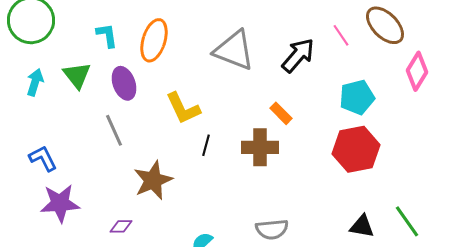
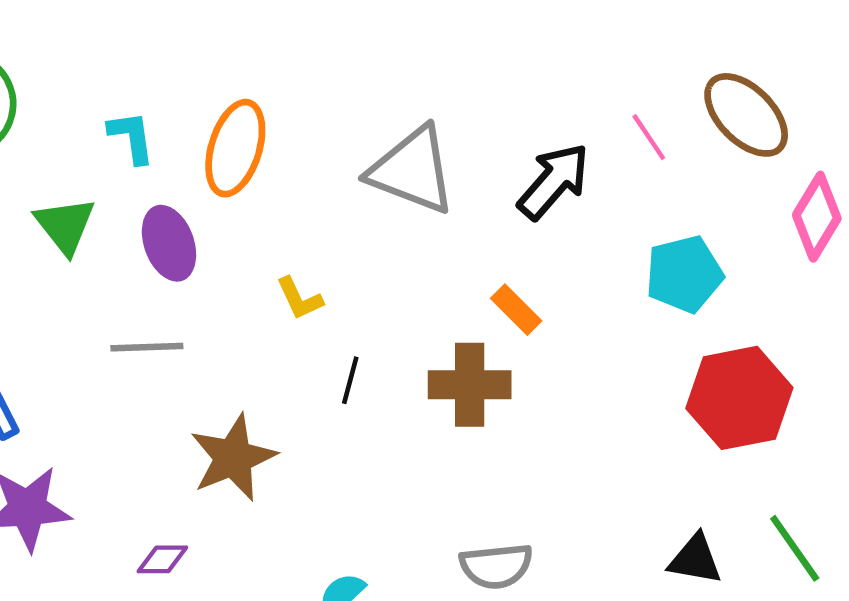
yellow L-shape: (183, 108) -> (299, 298), size x0.6
gray line: (114, 130) -> (147, 347), turned -68
red hexagon: (356, 149) -> (739, 398), moved

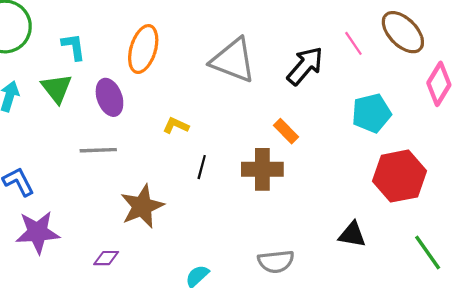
cyan L-shape: (131, 137) -> (74, 47), moved
yellow L-shape: (299, 298) -> (176, 125), turned 140
black triangle: (695, 559) -> (352, 235), moved

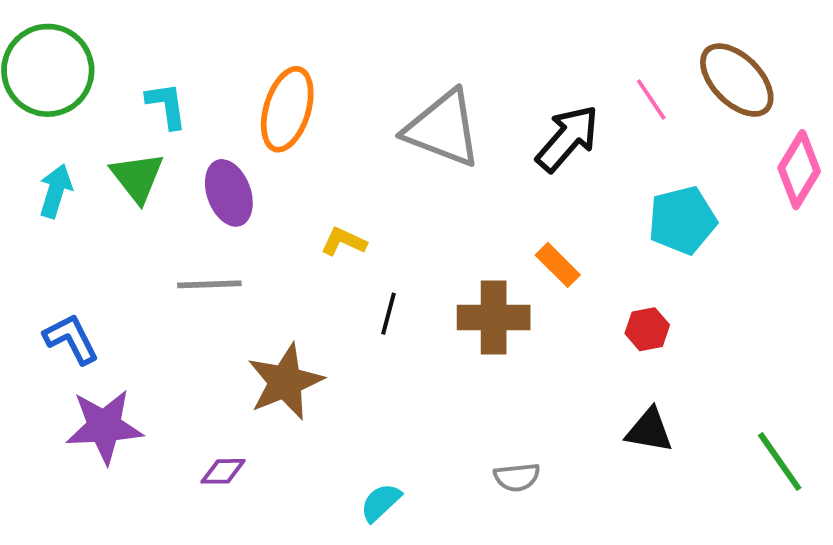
orange rectangle: (286, 131) -> (558, 265), moved
red hexagon: (400, 176) -> (647, 329), moved, size x0.5
gray semicircle: (276, 261) -> (517, 477), size x0.7

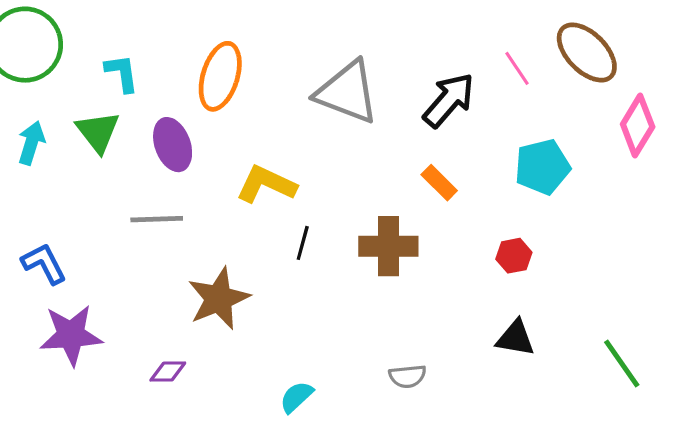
yellow L-shape: (344, 242) -> (266, 184), size x1.6
orange rectangle: (558, 265) -> (439, 183), moved

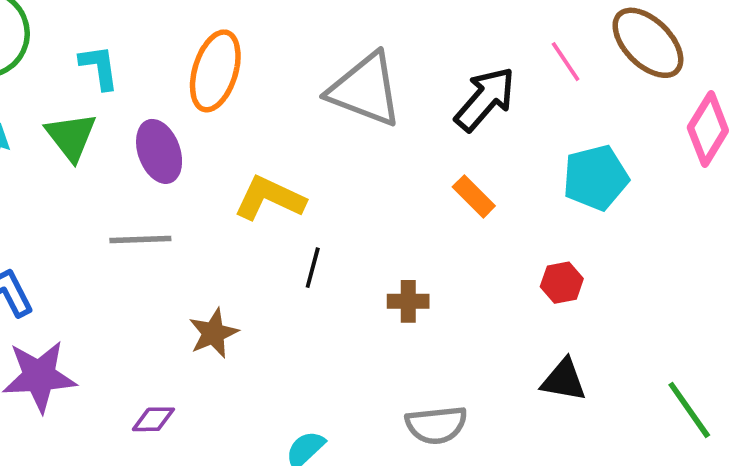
brown cross: (388, 246) -> (408, 301), moved, size x0.6
brown star: (219, 299) -> (213, 333), size x0.7
gray semicircle: (407, 376) -> (436, 425), size x1.4

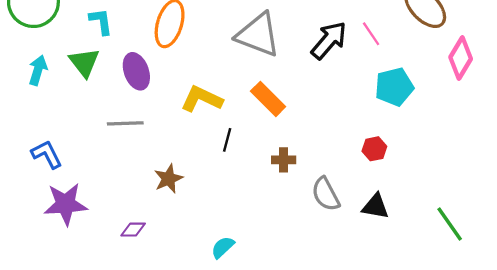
pink line: (566, 62) -> (371, 34), moved
orange rectangle: (474, 196) -> (268, 99), moved, size x1.4
gray semicircle: (436, 425) -> (326, 194), moved, turned 68

